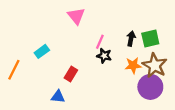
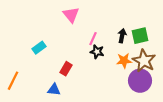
orange line: (14, 70) -> (13, 81), moved

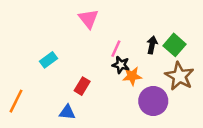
green square: (140, 36) -> (174, 45), turned -36
orange star: (124, 61) -> (132, 76), moved
purple circle: (140, 81) -> (153, 101), moved

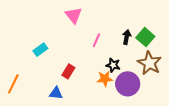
black star: (121, 65) -> (113, 65), moved
orange star: (132, 76) -> (105, 79), moved

